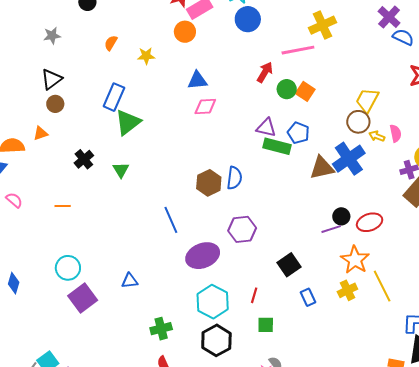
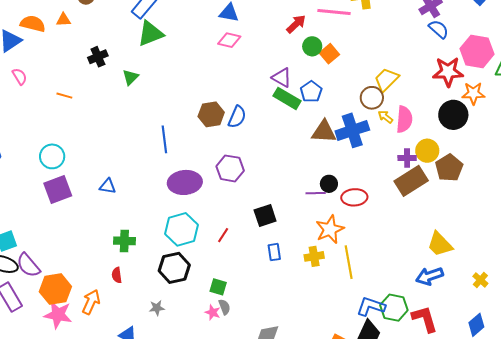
pink semicircle: (396, 133) -> (404, 119), size x1.5
green square: (266, 325) -> (218, 287), moved

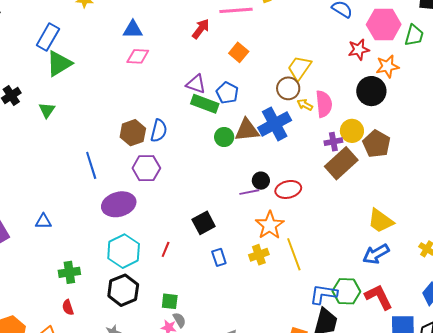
green circle: (312, 46) -> (224, 137), moved
red star: (448, 72) -> (359, 50), size x0.7
purple hexagon: (230, 168) -> (146, 168), moved

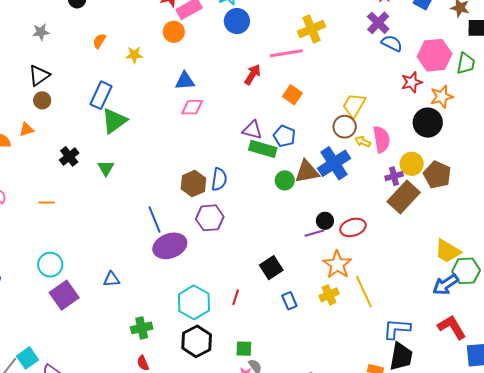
purple ellipse: (119, 204) -> (170, 246), moved
green hexagon: (346, 291) -> (466, 271), moved

